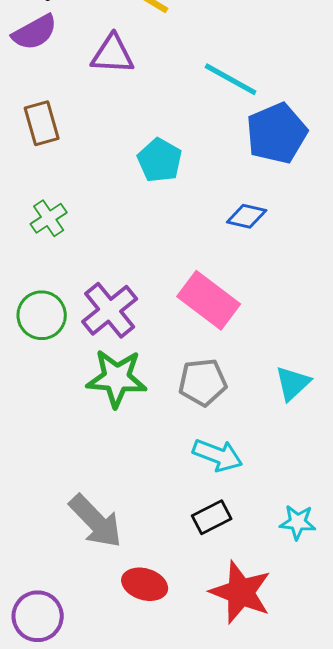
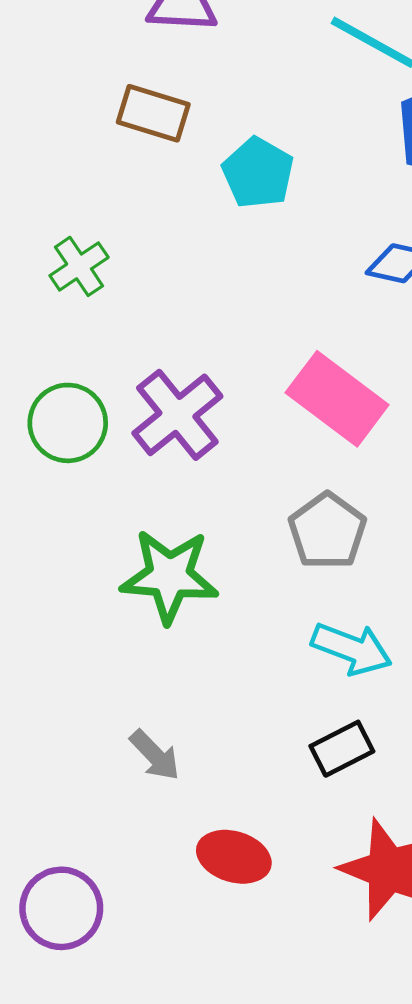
brown rectangle: (42, 123) -> (153, 113), moved, turned -57
green star: (117, 378) -> (169, 576), moved
gray pentagon: (203, 382) -> (327, 531), turned -30
gray arrow: (96, 521) -> (155, 755), size x0.6

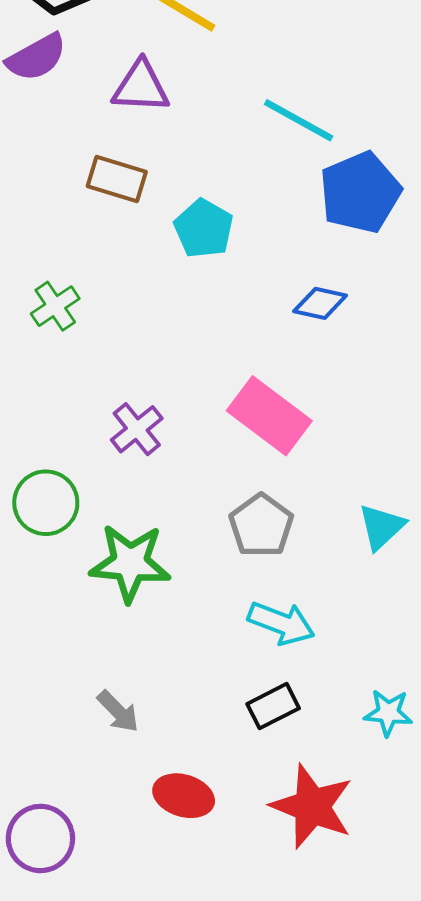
purple cross: (177, 415) -> (137, 429), size x0.7
green circle: (68, 423) -> (46, 503), moved

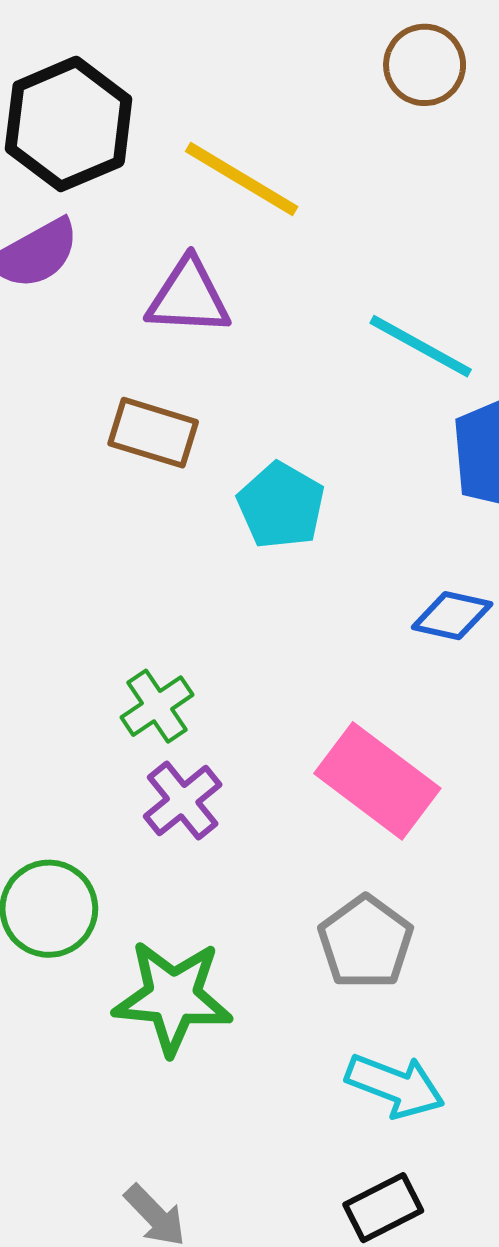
green cross: (55, 306) -> (157, 706), moved

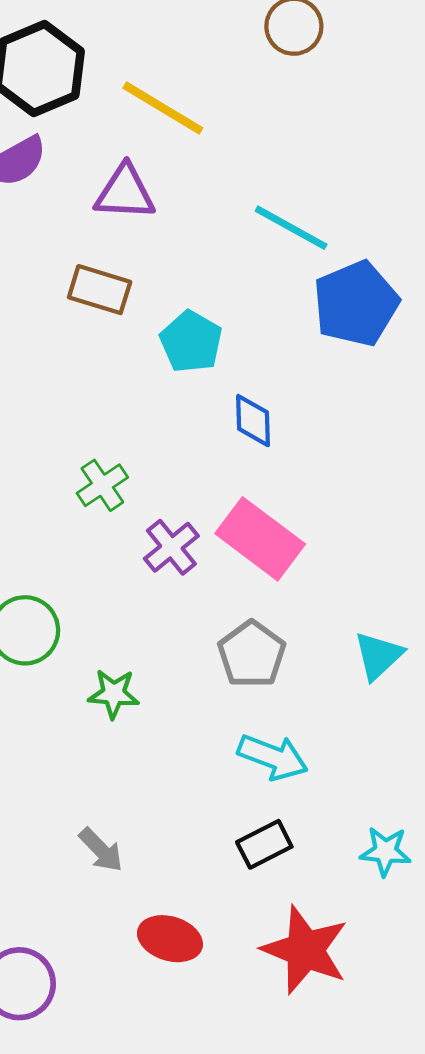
blue diamond: (452, 616) -> (253, 421), moved, turned 76
purple cross: (183, 801) -> (171, 547), moved
green star: (173, 997) -> (114, 694), size x0.6

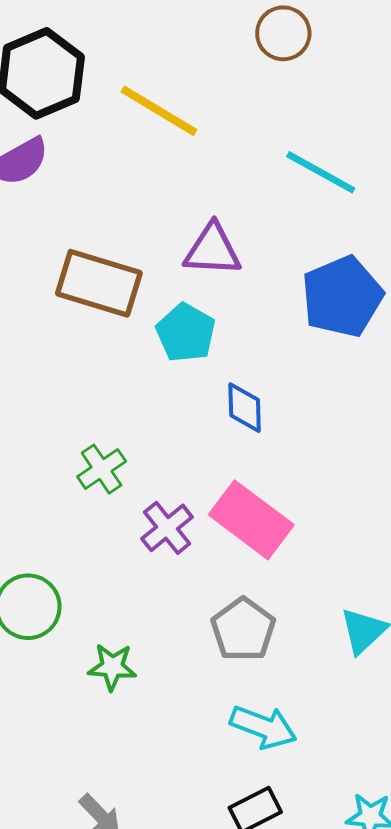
purple triangle: (125, 192) -> (212, 250), moved
cyan line: (291, 228) -> (321, 172), moved
brown rectangle: (100, 290) -> (99, 283), size x1.4

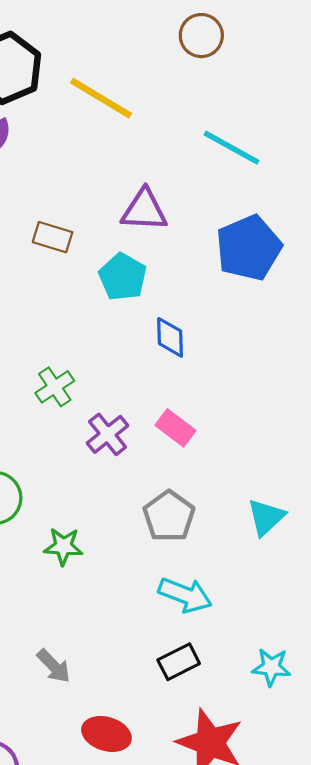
brown rectangle: (99, 283) -> (53, 237), size x0.6
pink rectangle: (251, 520) -> (175, 428), size x0.6

